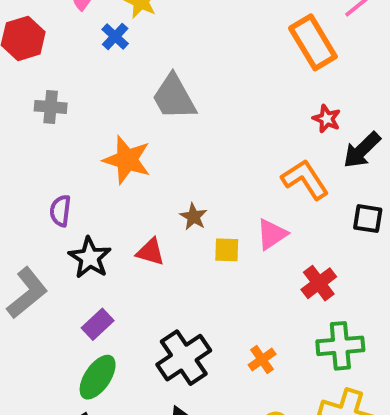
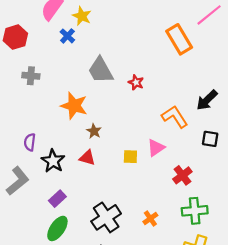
red star: (327, 119) -> (136, 82), moved
purple semicircle: (60, 211) -> (30, 142), moved
brown star: (194, 217) -> (94, 131), moved

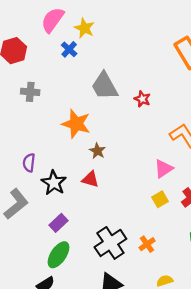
yellow square: (130, 157) -> (160, 199), moved, turned -32
orange cross: (150, 219) -> (147, 244), moved

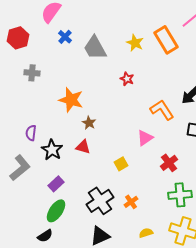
yellow star: (84, 28) -> (135, 43), moved
gray trapezoid: (105, 86) -> (95, 48), moved
yellow square: (160, 199) -> (121, 164), moved

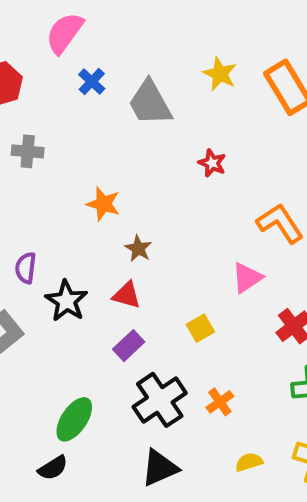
yellow star: (135, 43) -> (220, 74), moved
orange star: (71, 100) -> (103, 204), size x0.7
purple rectangle: (56, 184) -> (129, 346), moved

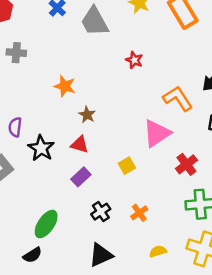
pink triangle: (247, 278) -> (157, 133), size x1.4
black cross: (160, 400) -> (101, 212), size x0.6

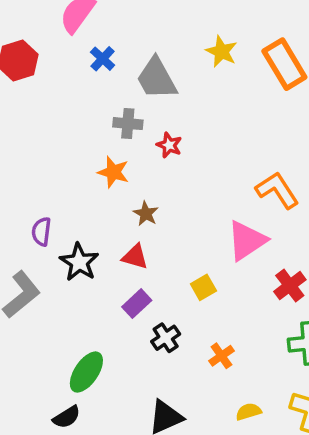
gray cross: (16, 53) -> (128, 124), moved
red star: (134, 60) -> (169, 145), moved
black cross: (101, 212) -> (166, 338), moved

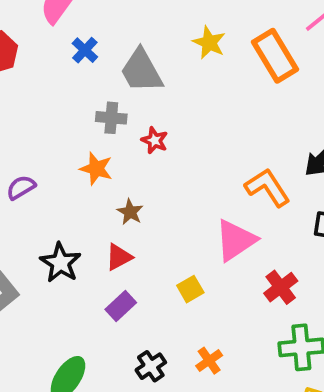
purple semicircle: (41, 232) -> (21, 187), moved, turned 52
red triangle: (135, 257) -> (119, 257), turned -44
black cross: (166, 338) -> (151, 366), moved

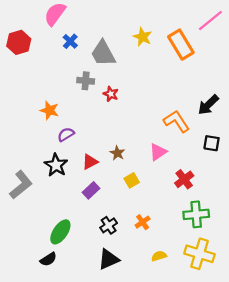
orange star: (96, 169) -> (49, 110), moved
purple semicircle: (21, 187) -> (66, 134), moved
brown star: (130, 212) -> (117, 153), moved
pink triangle: (235, 240) -> (158, 152), size x0.7

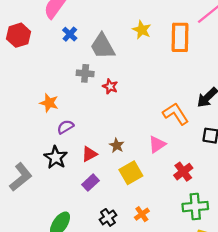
orange rectangle: (181, 45) -> (180, 37), turned 32
yellow square: (132, 180) -> (131, 173), size x1.5

